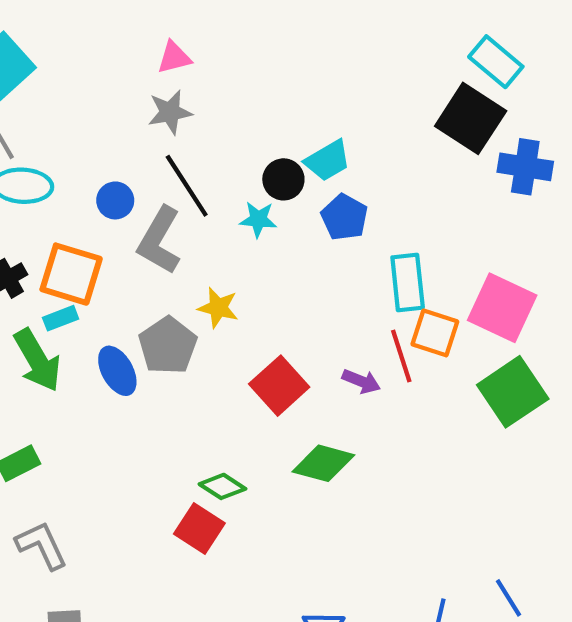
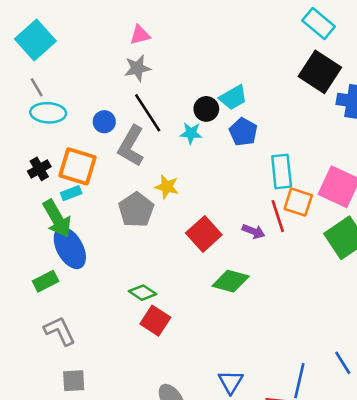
cyan rectangle: (496, 62) -> (319, 23), moved
blue ellipse: (117, 371) -> (70, 248), moved, size x1.4
green diamond: (222, 486) -> (143, 293), moved

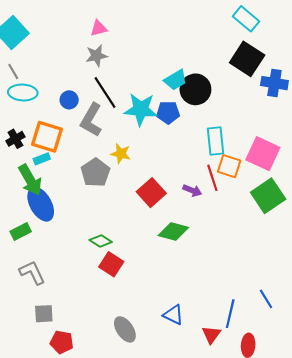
black circle: (206, 109) -> (195, 89), moved, size x1.5
blue pentagon: (243, 132) -> (168, 113), moved, turned -30
cyan star: (191, 133) -> (141, 109), size x1.8
blue triangle: (231, 382) -> (173, 315), turned -35

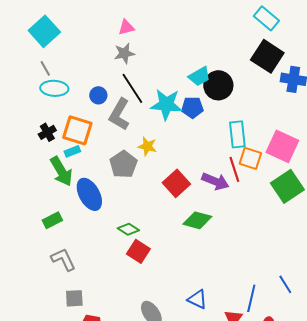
purple arrow: (192, 190) -> (215, 181), size x1.5
blue ellipse: (41, 204) -> (89, 194), moved

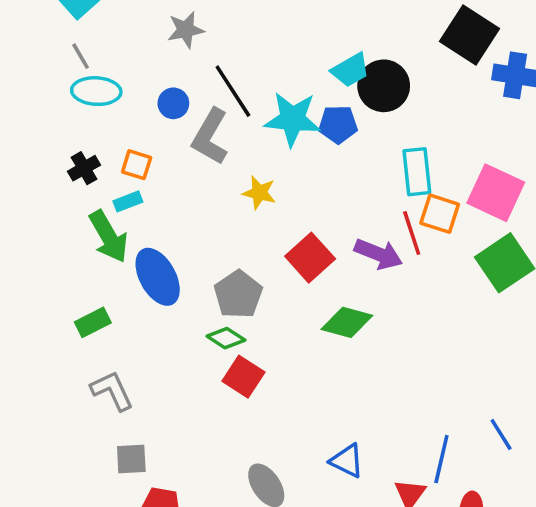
gray star: (124, 53) -> (186, 30), moved
orange square: (77, 130) -> (137, 165), size x0.6
gray pentagon: (123, 164) -> (238, 294), moved

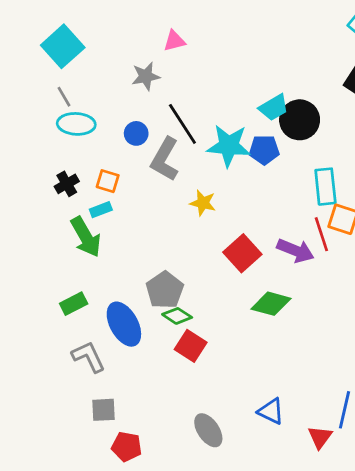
blue ellipse: (158, 277) -> (124, 324), moved
gray pentagon: (238, 294) -> (165, 290), moved

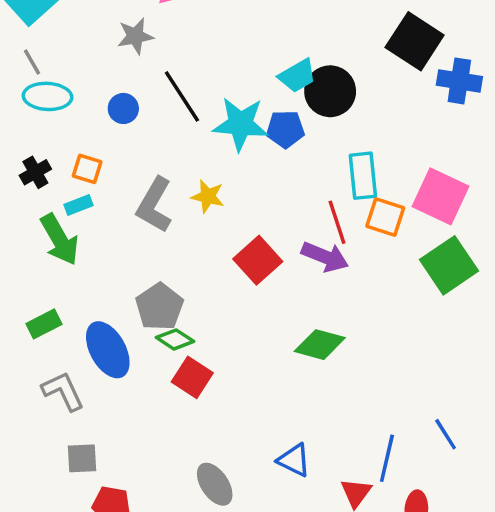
gray L-shape: (165, 159) -> (154, 205), moved
red line: (321, 234) -> (337, 222), moved
green diamond: (271, 304) -> (320, 345), moved

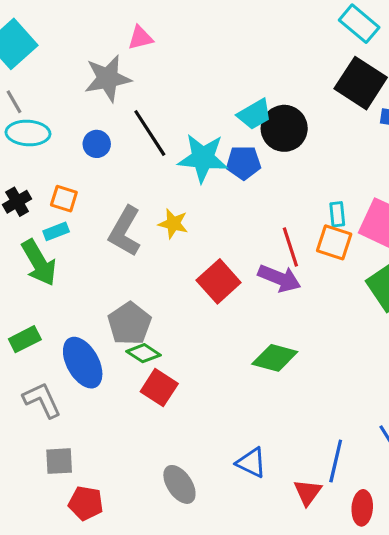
gray star: (135, 36) -> (108, 78), size x1.4
cyan rectangle: (363, 176) -> (337, 214), moved, size x0.6

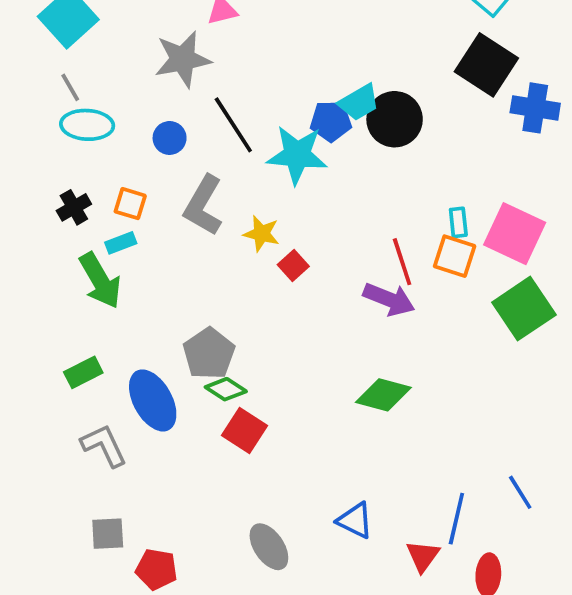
blue pentagon: (244, 163) -> (331, 121), moved
gray L-shape: (125, 231) -> (203, 205), moved
red square: (219, 281) -> (293, 265), moved, size x0.6
gray square: (59, 461) -> (108, 534), moved

